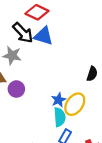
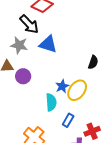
blue triangle: (43, 36) -> (48, 44), moved
cyan semicircle: (60, 117) -> (51, 102), moved

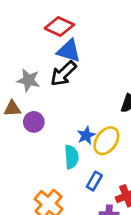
black arrow: (29, 24) -> (63, 74), moved, turned 90
blue triangle: (48, 44) -> (69, 51), moved

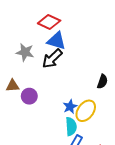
gray star: (28, 80) -> (25, 52), moved
cyan semicircle: (71, 157) -> (71, 126), moved

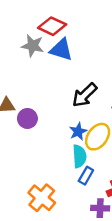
gray star: (25, 52) -> (33, 46), moved
black arrow: (52, 59) -> (85, 95), moved

